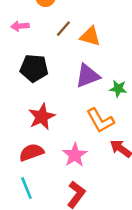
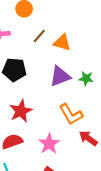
green star: (118, 89) -> (86, 78), moved

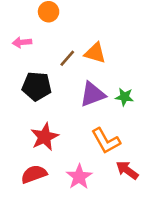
brown line: (39, 36) -> (67, 58), moved

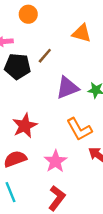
orange triangle: (95, 53) -> (82, 33), moved
black pentagon: (37, 86) -> (18, 66), moved

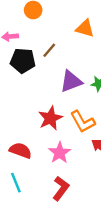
red star: (25, 126) -> (50, 118), moved
red semicircle: (15, 159) -> (20, 150), turned 40

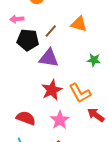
orange triangle: (85, 28) -> (79, 24), moved
purple triangle: (71, 81) -> (49, 58), moved, turned 30

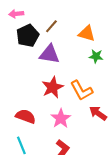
orange triangle: (79, 24) -> (87, 33), moved
black pentagon: (28, 40) -> (28, 36), turned -30

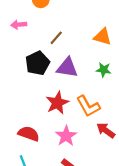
orange triangle: (87, 33) -> (102, 37), moved
black pentagon: (28, 36) -> (37, 63), moved
purple triangle: (49, 54) -> (67, 68), moved

